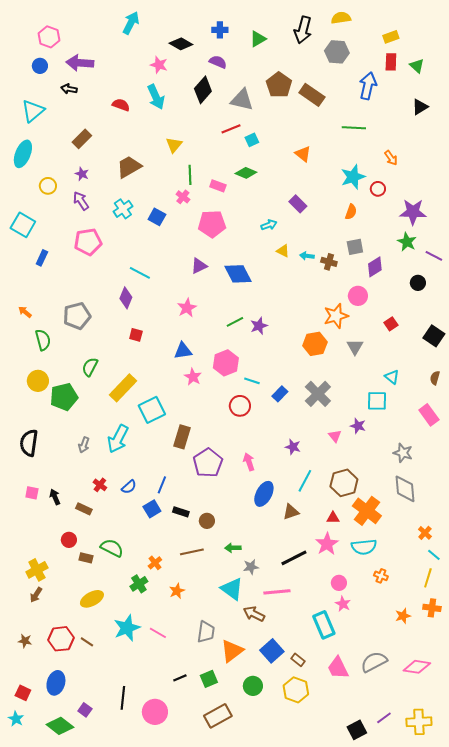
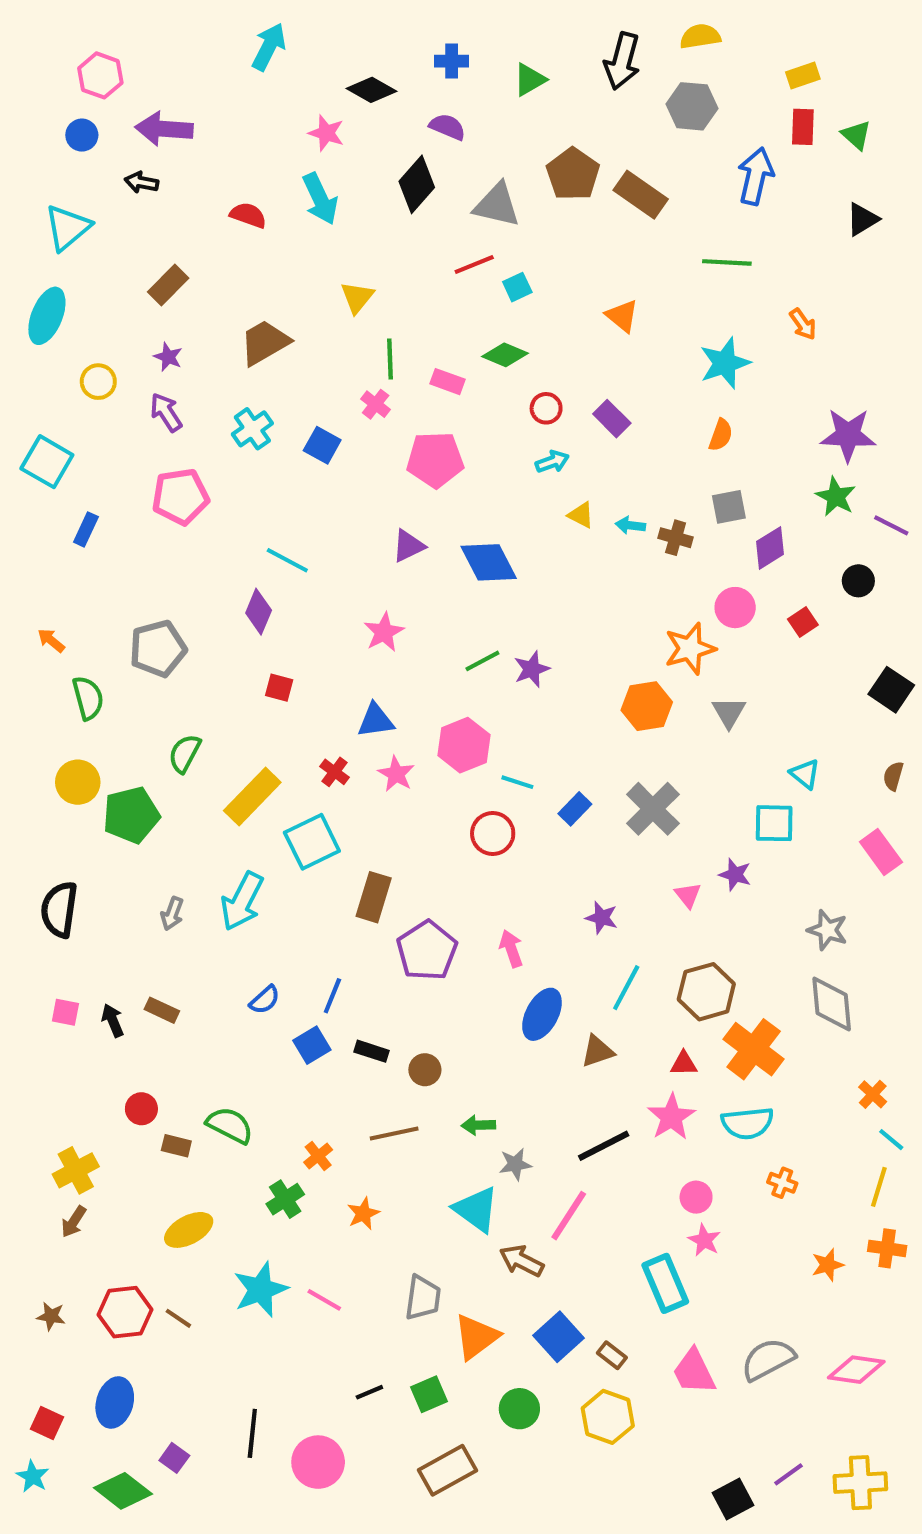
red circle: (378, 189) -> (546, 408), moved
red square: (391, 324) -> (803, 622), moved
red cross: (100, 485) -> (335, 772), moved
brown rectangle: (84, 509) -> (162, 1010), moved
pink line: (277, 592) -> (569, 1216), turned -52

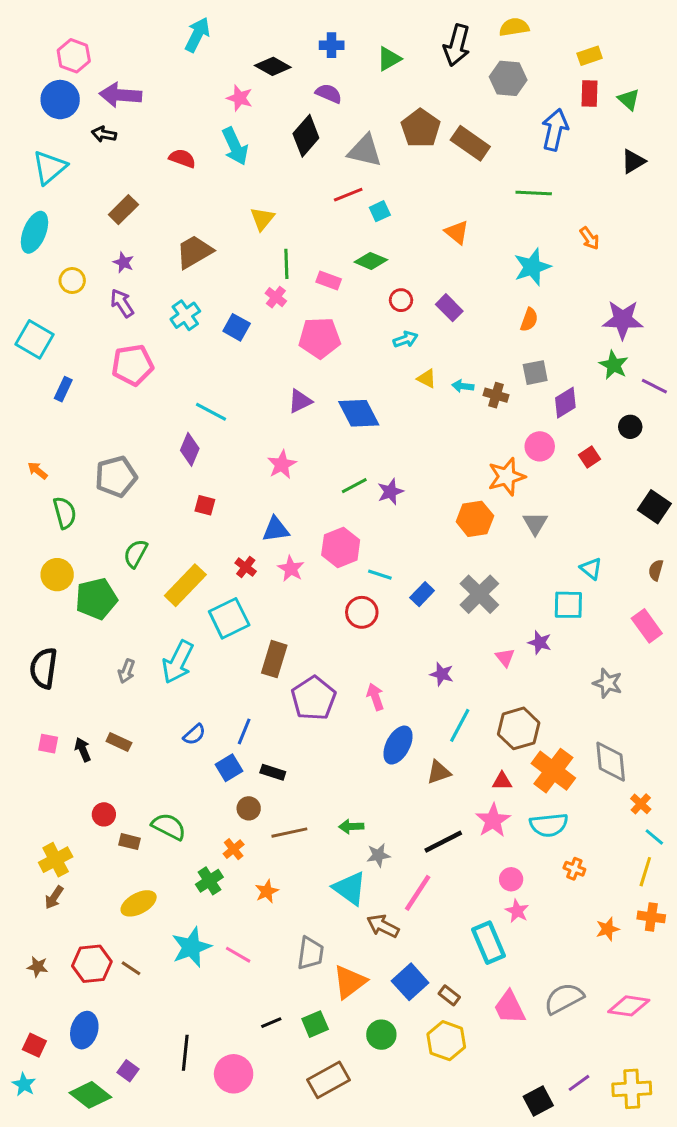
blue circle: (82, 135) -> (60, 100), size x1.6
gray diamond: (832, 1004) -> (611, 762), moved
brown circle: (425, 1070) -> (249, 808), moved

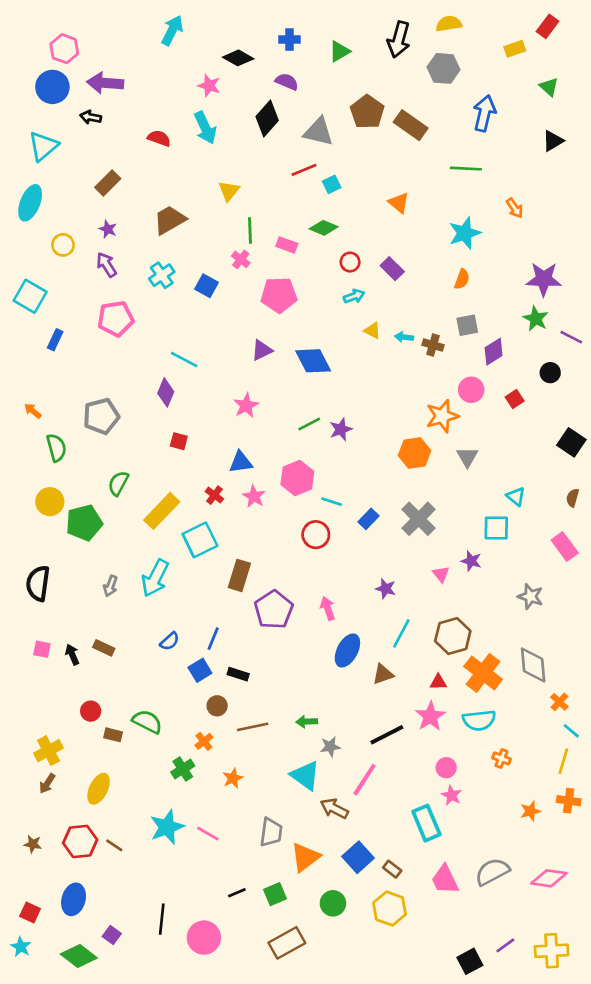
red rectangle: (590, 93) -> (548, 26), moved, turned 35
yellow ellipse: (139, 903) -> (99, 789), moved, turned -36

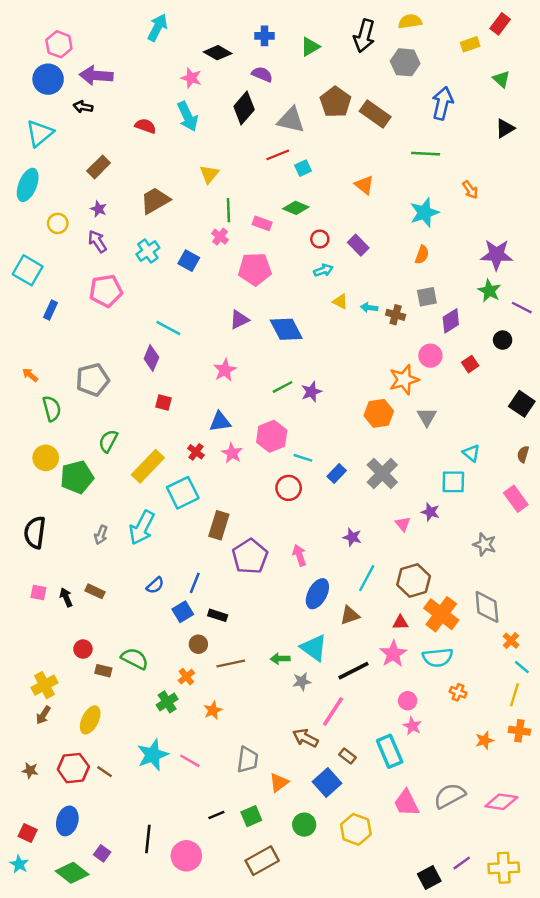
cyan triangle: (305, 776) -> (314, 648), moved
orange triangle: (305, 857) -> (279, 782), size x0.7
brown rectangle: (392, 869) -> (347, 756), moved

